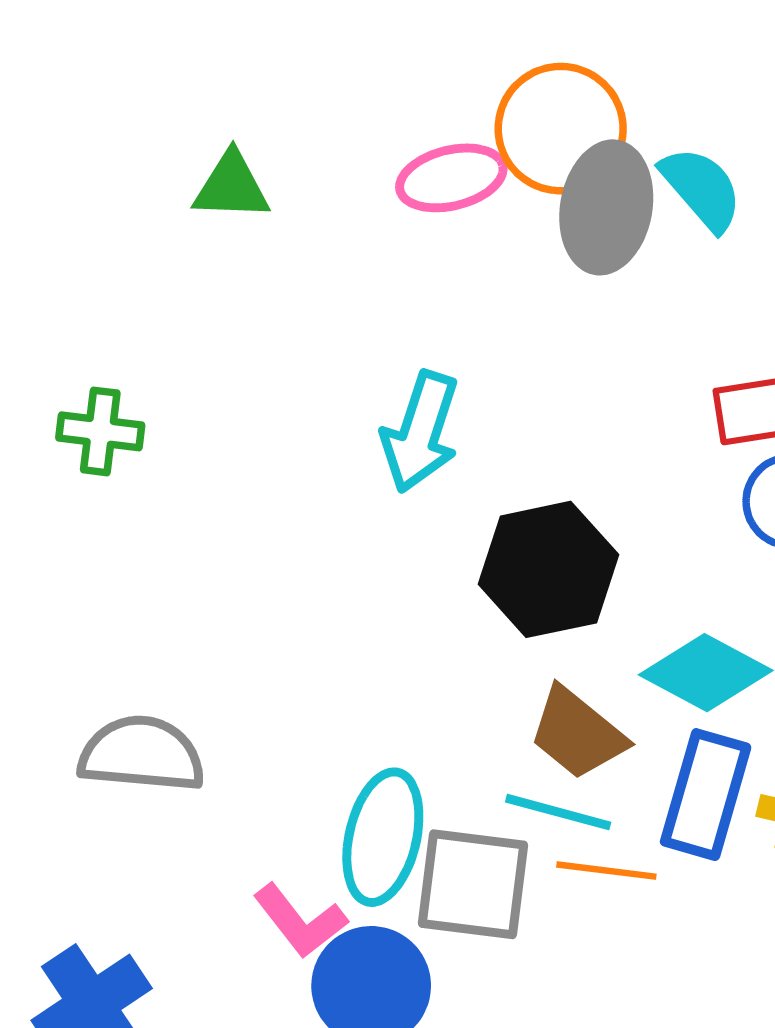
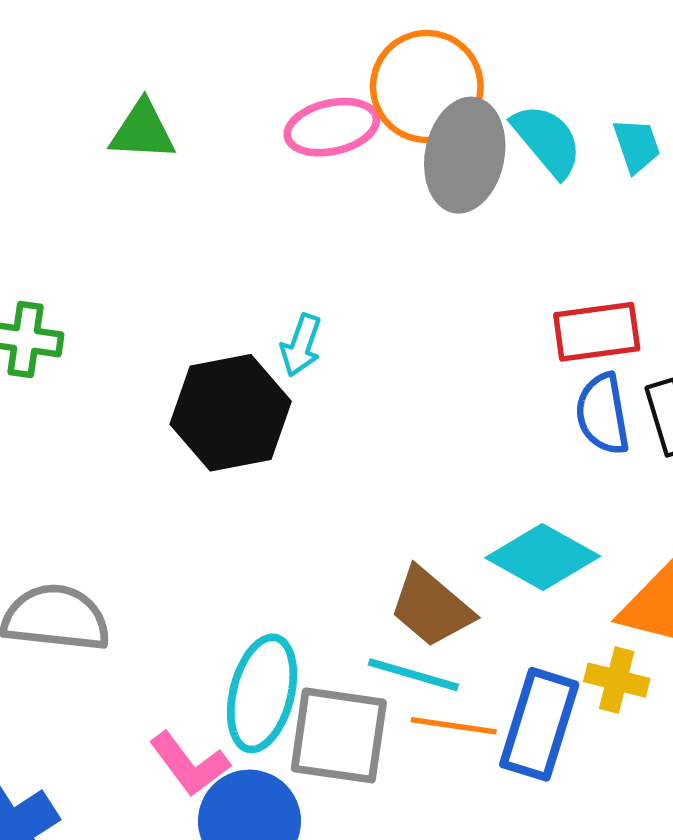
cyan arrow: (420, 432) -> (301, 345), size x0.6
black hexagon: (548, 569) -> (231, 413), moved
blue rectangle: (706, 795) -> (539, 724), moved

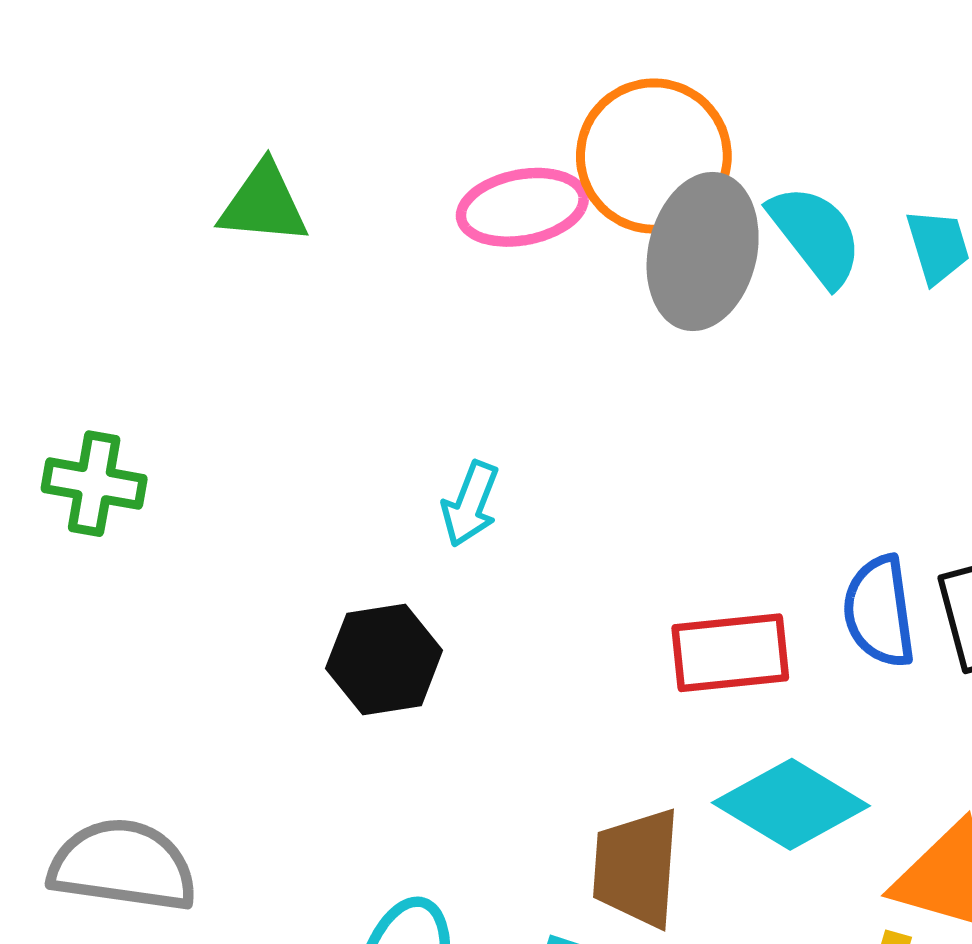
red rectangle: (597, 332) -> (730, 653), moved
black hexagon: (231, 413) -> (384, 659), moved, size x0.7
brown trapezoid: (431, 607) -> (636, 868), turned 52

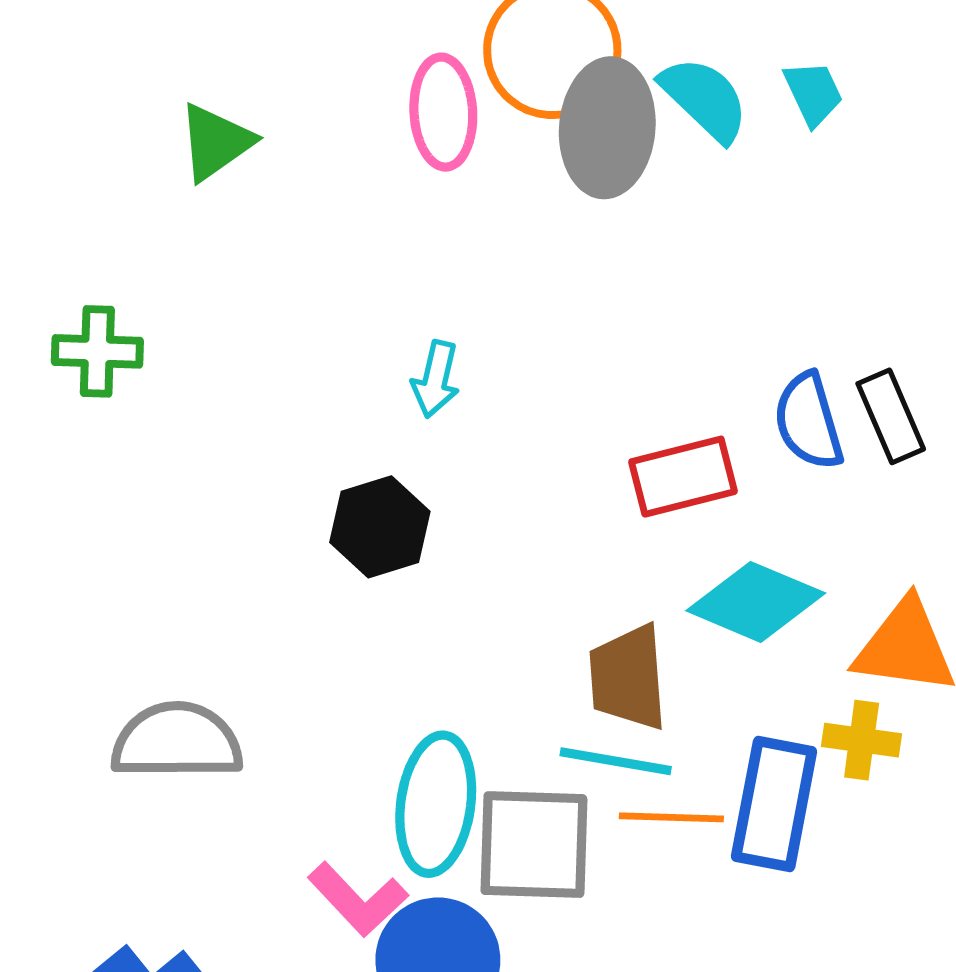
green triangle: (264, 204) -> (216, 142), turned -32
pink ellipse: (522, 207) -> (443, 112), turned -74
green cross: (94, 484) -> (97, 351), moved

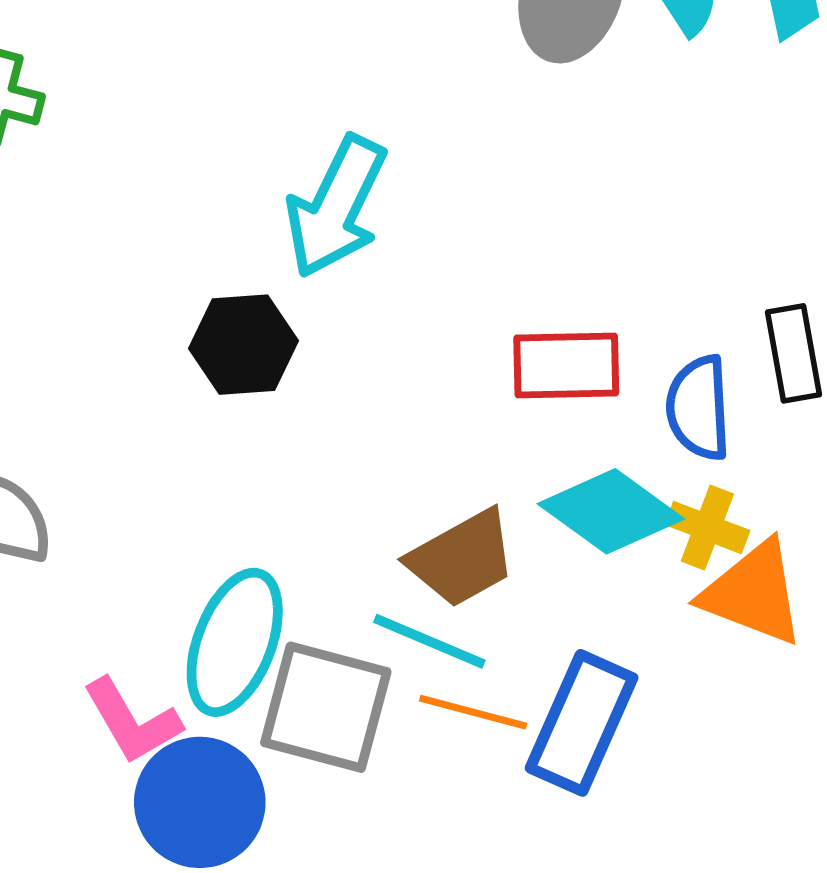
cyan arrow: (436, 379) -> (336, 207), size x1.8
blue semicircle: (809, 421) -> (699, 408), moved
brown trapezoid: (628, 677) -> (462, 558), turned -128
yellow cross: (862, 740) -> (707, 528), moved

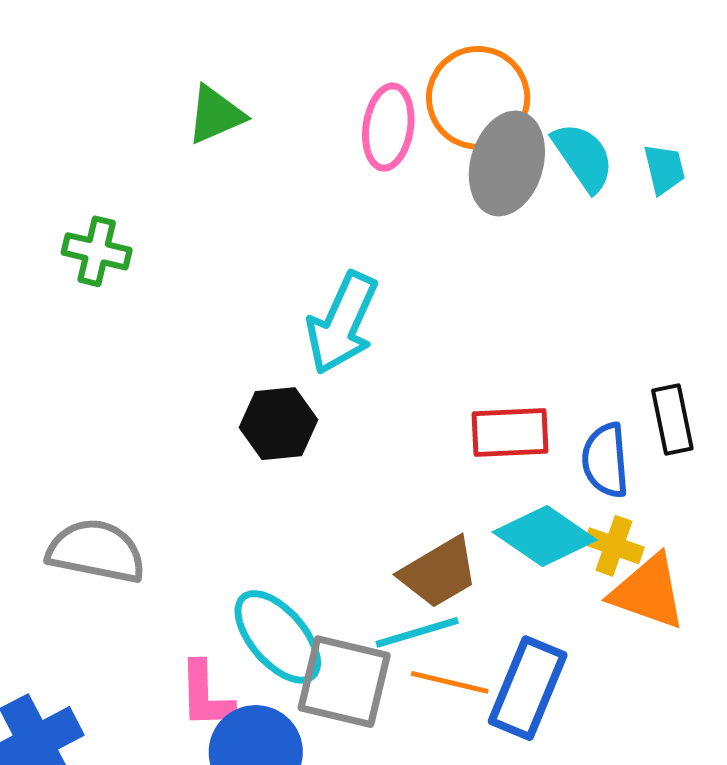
cyan line: (429, 641) -> (417, 632), turned -38
cyan ellipse: (235, 642) -> (278, 637), turned -60
pink L-shape: (132, 721) -> (206, 695), turned 30

